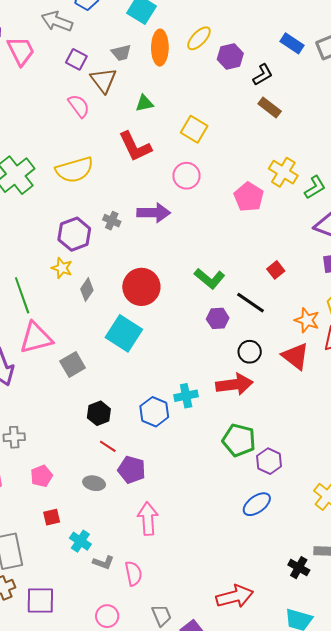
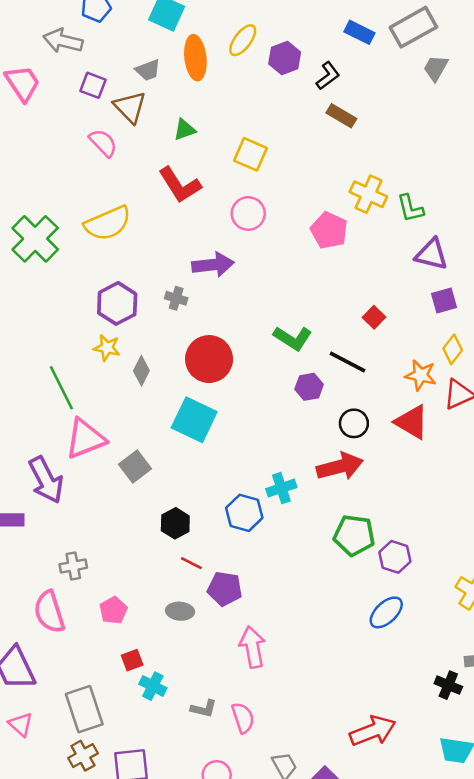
green L-shape: (315, 187) -> (410, 208), turned 115
gray cross: (112, 221) -> (176, 298), moved
cyan cross: (80, 541) -> (153, 686), moved

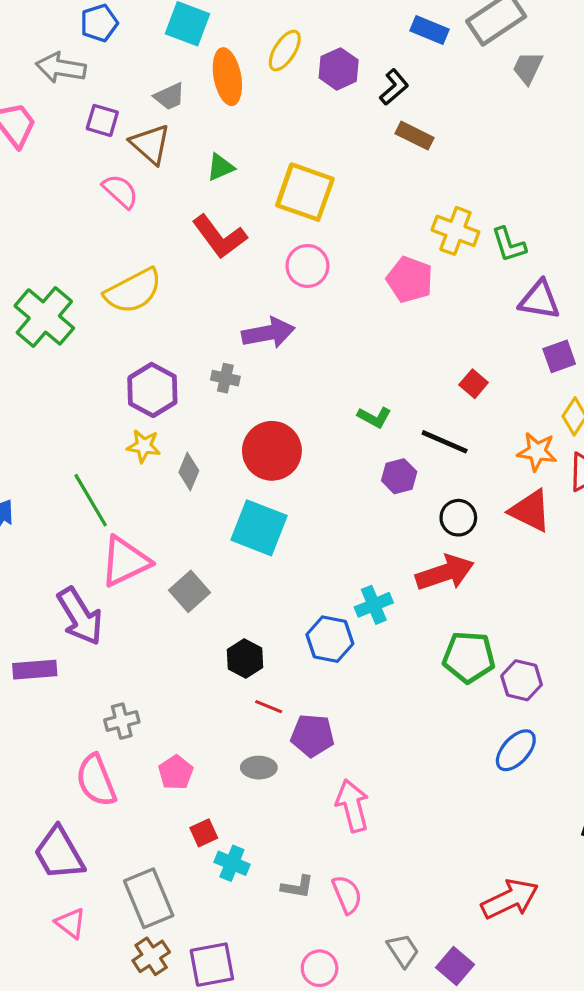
yellow square: (251, 154) -> (305, 192), size x1.4
green L-shape: (293, 338) -> (374, 417), size x0.7

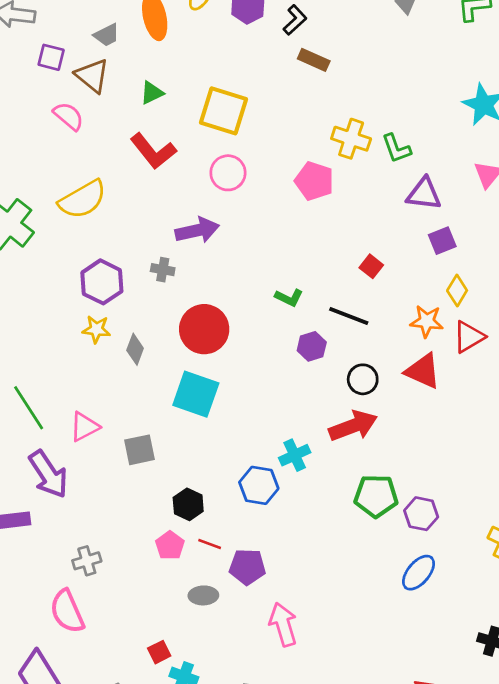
green line: (91, 500) -> (29, 408), moved
pink triangle: (125, 561) -> (84, 427), size x0.7
gray square: (190, 591) -> (139, 450), turned 32
pink pentagon: (176, 773) -> (170, 545), moved

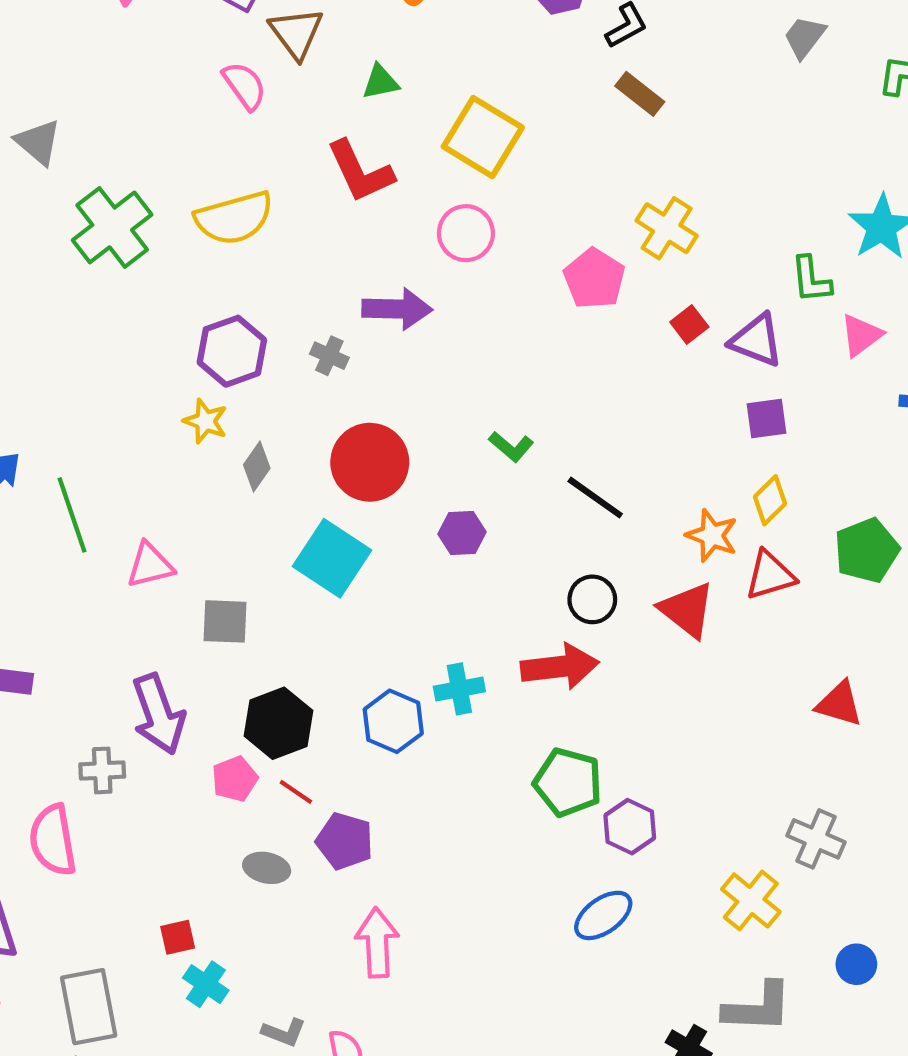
green L-shape: (396, 148) -> (811, 280), moved
red square: (371, 266) -> (689, 325), moved
purple hexagon: (312, 346) -> (462, 533), moved
purple arrow: (48, 474) -> (158, 714), moved
black hexagon: (188, 504) -> (278, 723), size x1.4

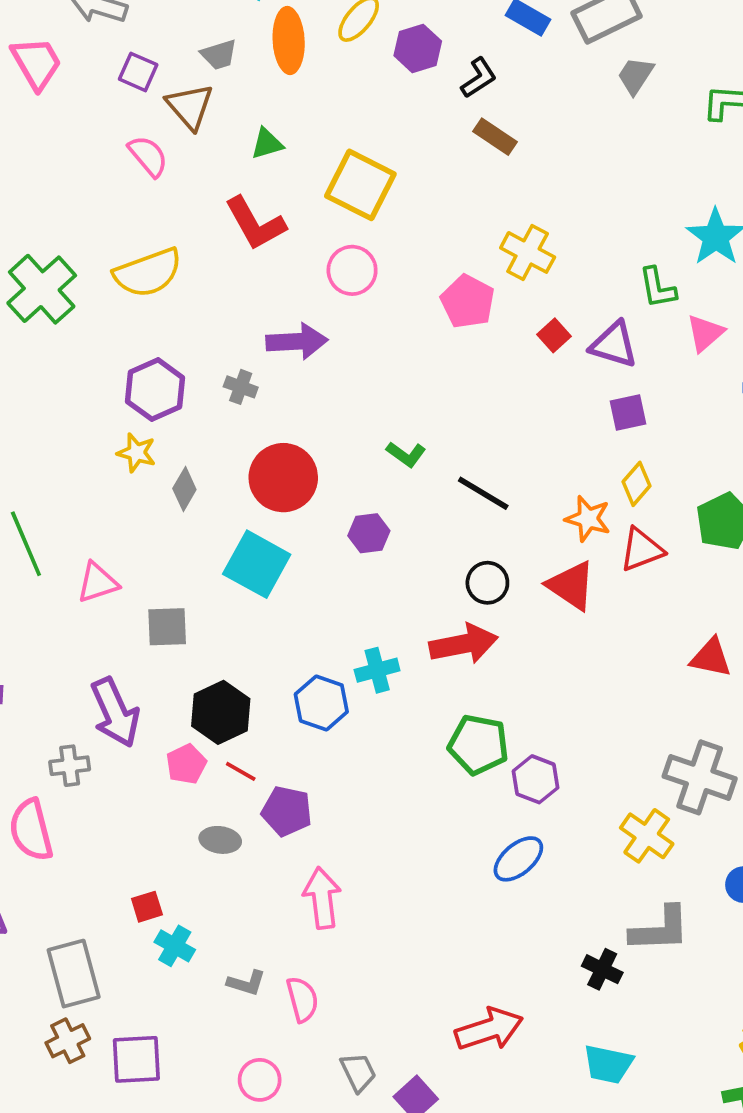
gray cross: (816, 839) -> (700, 777), size x1.4

